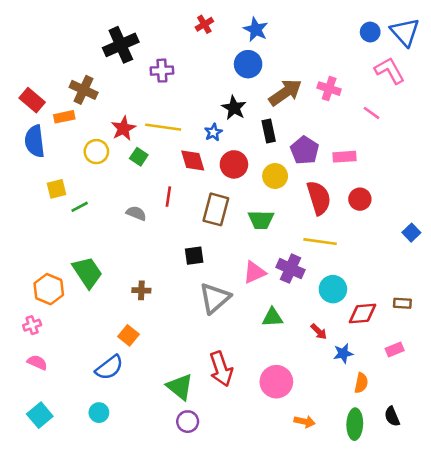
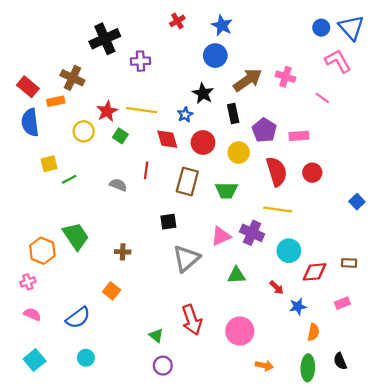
blue semicircle: (109, 368) -> (78, 318), moved
green triangle: (180, 387) -> (156, 335), size x0.6

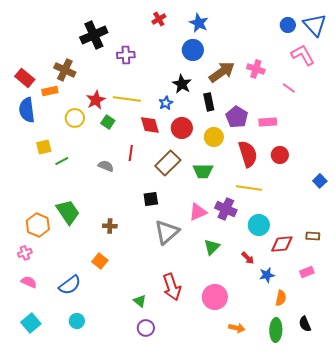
brown rectangle: (187, 182) -> (168, 163), turned 30
green triangle: (236, 275) -> (212, 247), turned -42

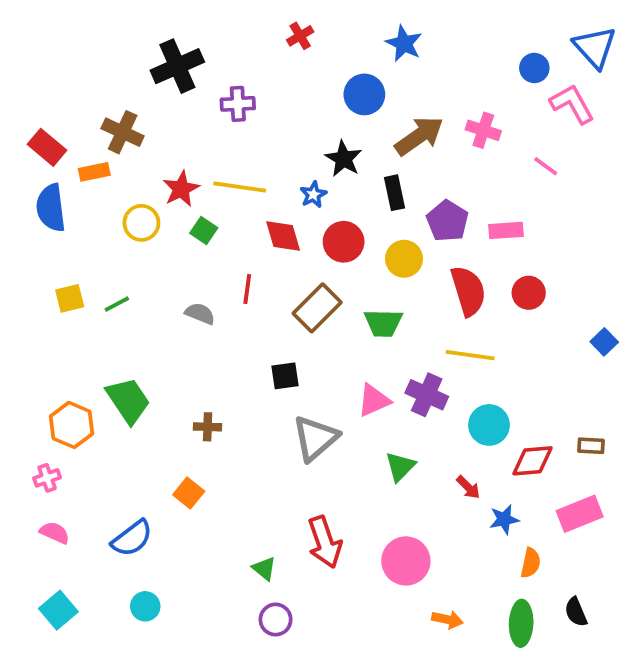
blue star: (199, 23) -> (404, 43), moved
blue circle: (288, 25) -> (534, 68), moved
yellow square: (44, 147) -> (70, 298), moved
pink rectangle: (307, 272) -> (580, 514), size x1.6

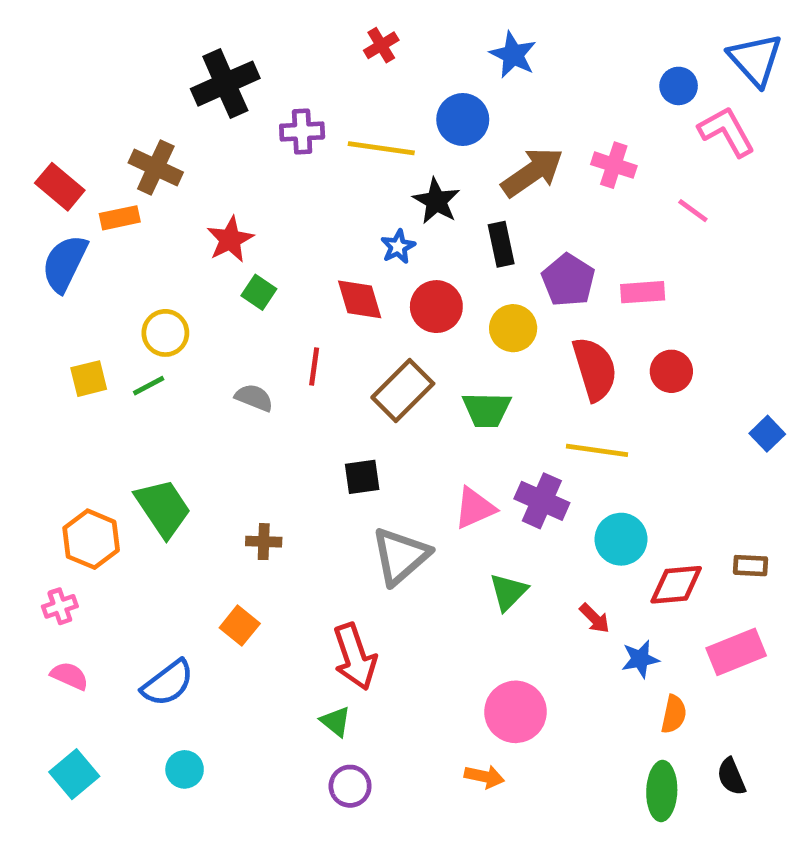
yellow line: (240, 187) -> (381, 148), moved
blue semicircle: (51, 208) -> (65, 263), turned 33
yellow circle: (141, 223) -> (165, 333), moved
red arrow: (325, 542) -> (355, 657), moved
orange arrow: (447, 620) -> (484, 777), moved

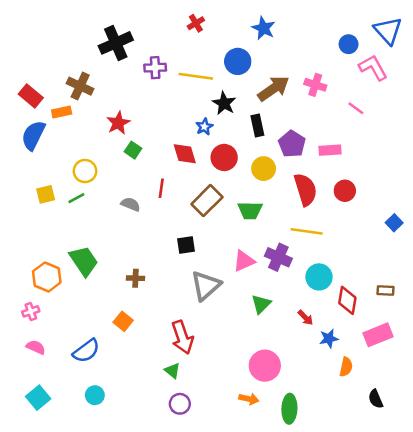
red diamond: (676, 585) -> (347, 300), turned -76
green ellipse: (662, 791) -> (289, 409), moved

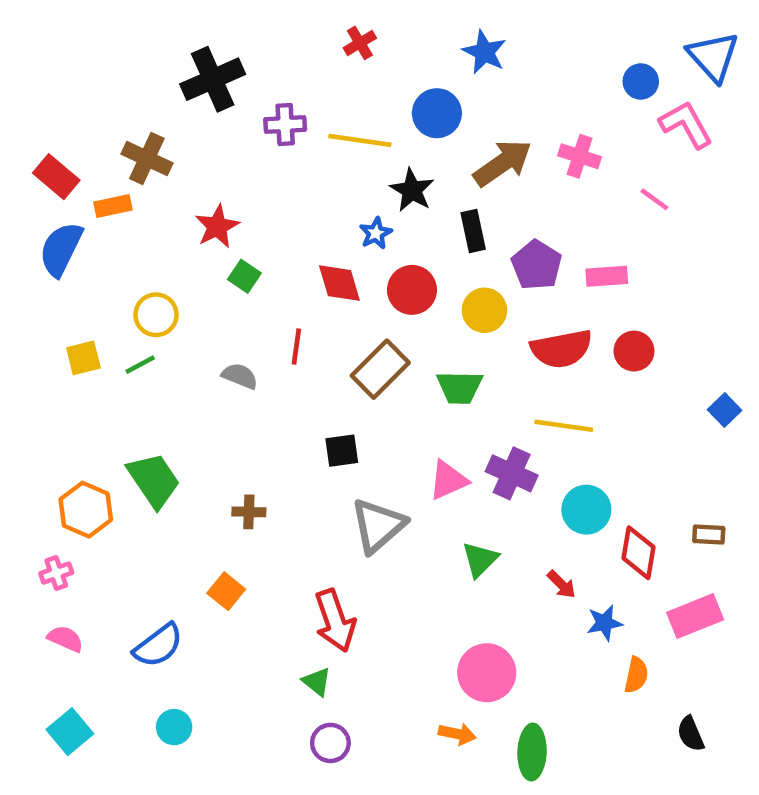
red semicircle: (305, 190) -> (561, 349), turned 96

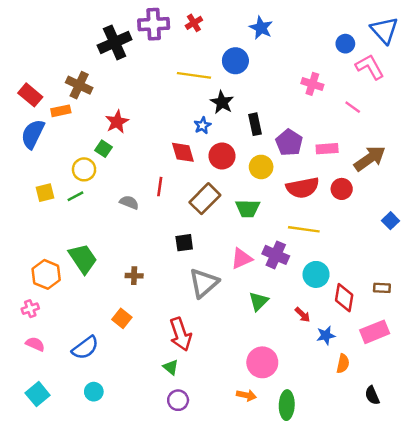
purple cross: (285, 125) -> (154, 24), moved, size x1.4
brown arrow: (503, 163) -> (370, 158), moved
green square: (244, 276) -> (104, 149), moved

